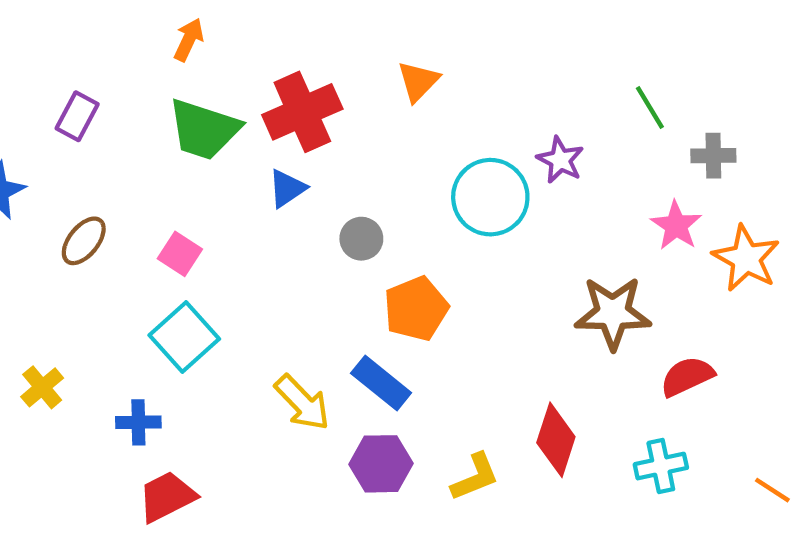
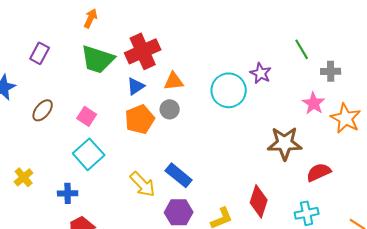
orange triangle: (418, 81) -> (174, 81), moved, turned 40
orange pentagon: (416, 309) -> (140, 119), moved

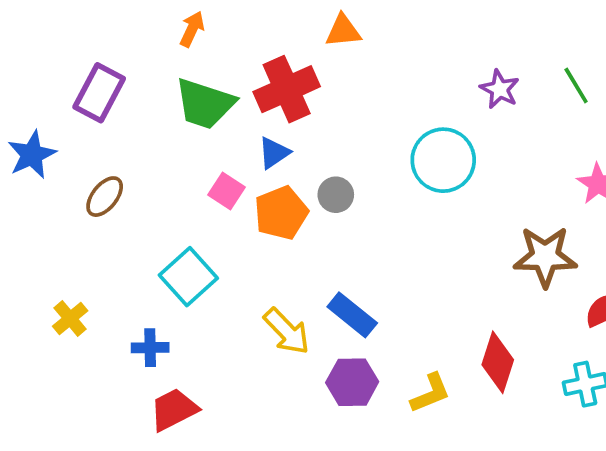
purple rectangle: (40, 53) -> (99, 93), size x1.4
purple star: (261, 73) -> (500, 89), moved
orange triangle: (174, 81) -> (343, 31), moved
pink square: (87, 116) -> (227, 191), moved

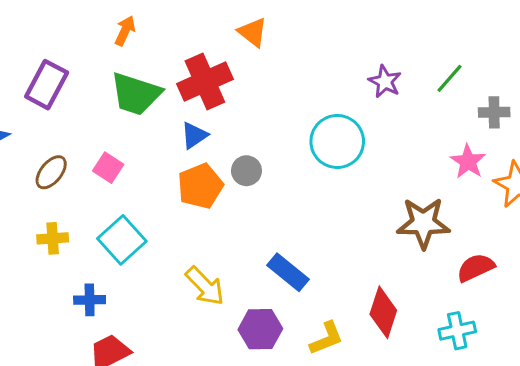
orange triangle: (343, 31) -> (253, 32), turned 44
green line: (576, 85) -> (449, 78), turned 72
pink square: (227, 191) -> (108, 168), moved
blue rectangle: (352, 315) -> (288, 272), moved
yellow cross: (70, 319) -> (53, 238), moved, turned 36

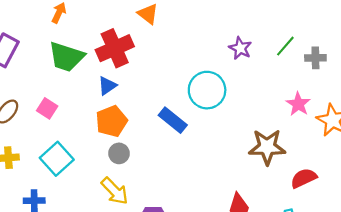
gray cross: (494, 112) -> (315, 58), moved
gray circle: (246, 171) -> (119, 153), moved
blue rectangle: (288, 272) -> (173, 120), moved

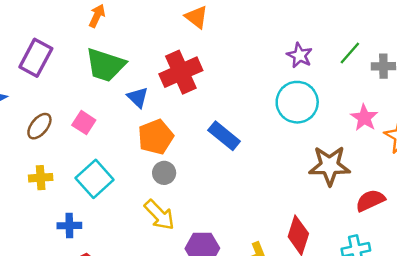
red cross: (115, 48) -> (181, 72), moved
blue triangle: (107, 86) -> (138, 97), moved, turned -42
cyan circle: (207, 90) -> (297, 102), moved

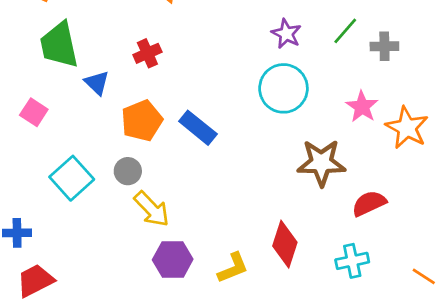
green trapezoid: (105, 65) -> (59, 45), turned 60
red cross: (181, 72) -> (147, 53), size x0.6
orange pentagon: (156, 137) -> (142, 121), moved
cyan square: (95, 179) -> (72, 178), moved
yellow arrow: (159, 215) -> (152, 209), moved

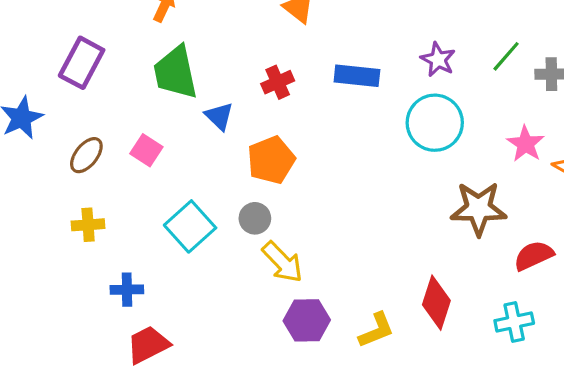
blue rectangle: (198, 128) -> (357, 76), moved, turned -33

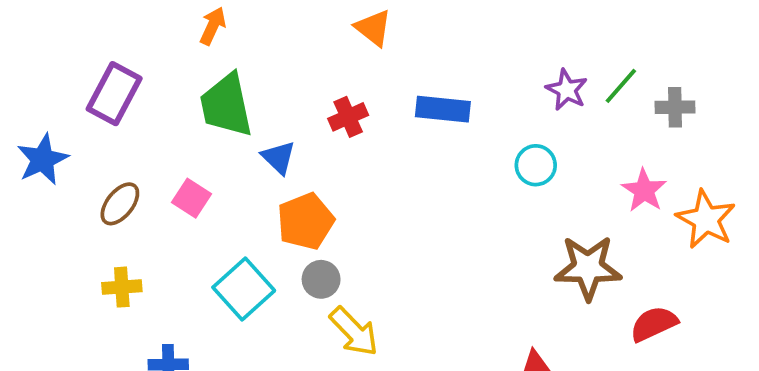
purple star: (438, 60) -> (567, 90), moved
cyan circle: (435, 123) -> (536, 165), size x0.6
orange pentagon: (271, 160) -> (306, 221), moved

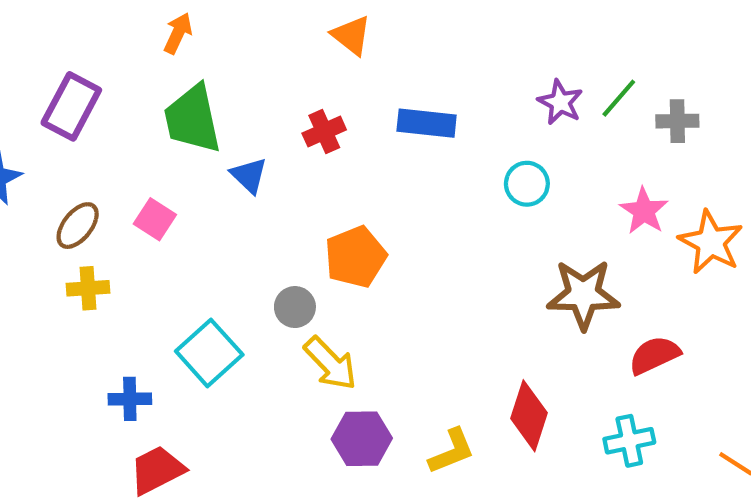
orange pentagon: (306, 221) -> (356, 257), moved
yellow cross: (122, 287) -> (88, 288), moved
cyan square: (244, 289) -> (209, 353), moved

